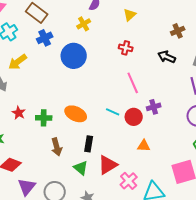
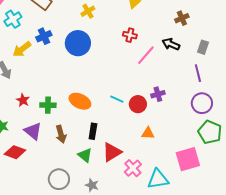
blue cross: (45, 38) -> (44, 36), moved
pink line: (133, 83) -> (146, 55), moved, turned 65
purple triangle: (27, 187) -> (33, 131), moved, turned -30

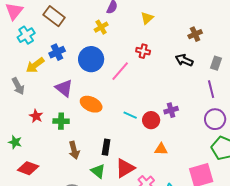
pink line: (146, 55) -> (120, 71), moved
orange ellipse: (80, 101) -> (91, 104), moved
purple triangle: (33, 131) -> (64, 88), moved

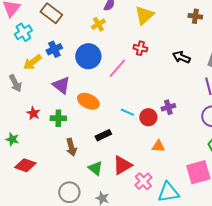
yellow triangle: (147, 18) -> (144, 15), size x1.5
brown cross: (195, 34) -> (195, 16), moved, turned 32
black rectangle: (106, 147) -> (103, 135), moved, turned 56

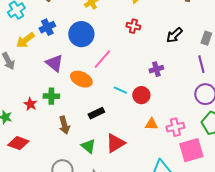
black arrow: (181, 57) -> (174, 35), turned -66
pink line: (117, 68) -> (102, 59), moved
purple cross: (168, 107) -> (156, 69), moved
red star: (33, 113) -> (30, 104), moved
pink cross: (143, 181) -> (175, 127), moved, turned 30

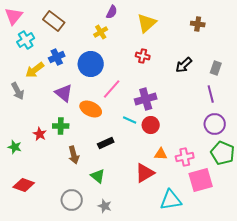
purple cross: (156, 69) -> (146, 99), moved, size x1.5
red diamond: (18, 143) -> (24, 185), moved
red triangle: (115, 143) -> (145, 173), moved

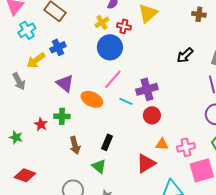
red cross: (143, 56) -> (124, 26), moved
blue circle: (91, 64) -> (110, 47), moved
cyan line: (130, 120) -> (126, 101), moved
black rectangle: (106, 143) -> (107, 142), moved, turned -42

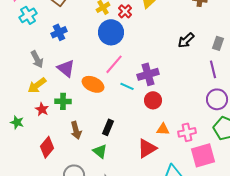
red cross: (124, 26) -> (125, 11), turned 32
yellow arrow: (36, 60) -> (37, 85), moved
gray arrow: (19, 81) -> (37, 59), moved
red diamond: (25, 175) -> (47, 147), moved, turned -70

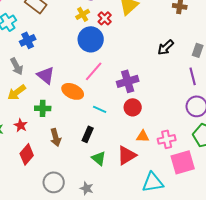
blue cross: (59, 32) -> (28, 40), moved
cyan line: (127, 86) -> (100, 109), moved
red star: (42, 109) -> (21, 125), moved
green triangle: (100, 151) -> (99, 158), moved

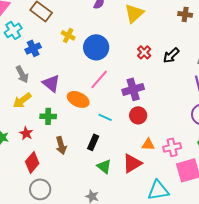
yellow cross: (83, 14) -> (68, 35), moved, turned -32
red cross: (105, 18) -> (144, 52), moved
gray circle: (54, 182) -> (40, 189), moved

